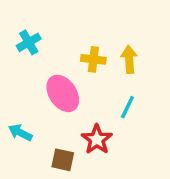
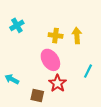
pink ellipse: (63, 93) -> (50, 60), moved
cyan line: (127, 107) -> (88, 71), moved

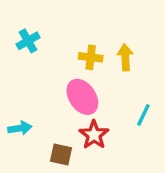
cyan arrow: (12, 79) -> (20, 128), turned 144

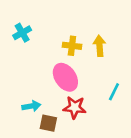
cyan arrow: (20, 128) -> (31, 106), moved
red star: (94, 135) -> (75, 107), turned -30

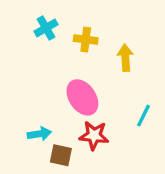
cyan cross: (22, 33) -> (46, 28), moved
yellow cross: (72, 46) -> (86, 40), moved

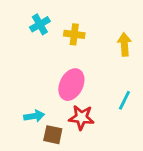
yellow arrow: (125, 58) -> (124, 44), moved
pink ellipse: (82, 97) -> (71, 85), turned 60

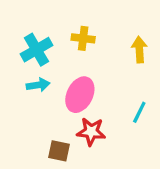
cyan cross: (40, 24) -> (37, 50), moved, size x1.4
cyan arrow: (34, 116) -> (38, 85), moved

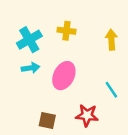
cyan line: (139, 112) -> (111, 90), turned -60
red star: (91, 132) -> (87, 115), moved

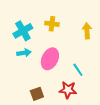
cyan line: (111, 90) -> (78, 70), moved
brown square: (47, 120) -> (37, 94), turned -32

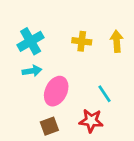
yellow cross: (52, 24) -> (82, 41), moved
pink ellipse: (50, 59) -> (56, 91), moved

